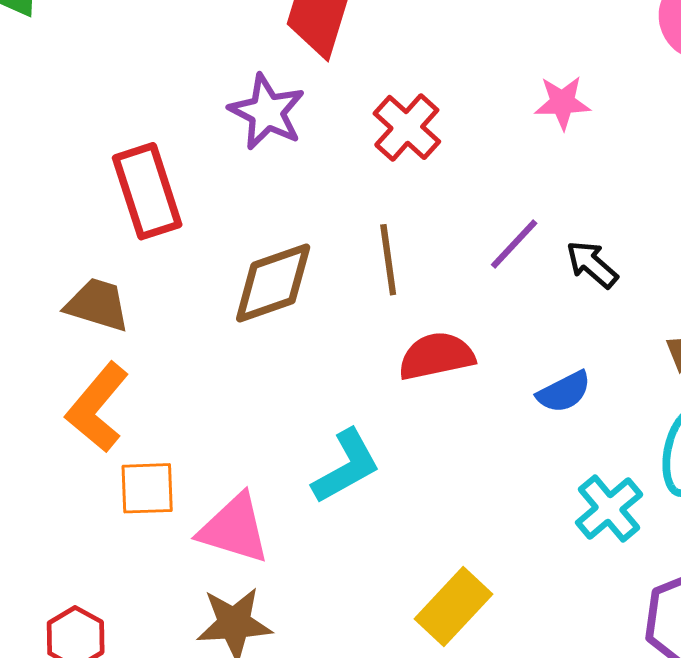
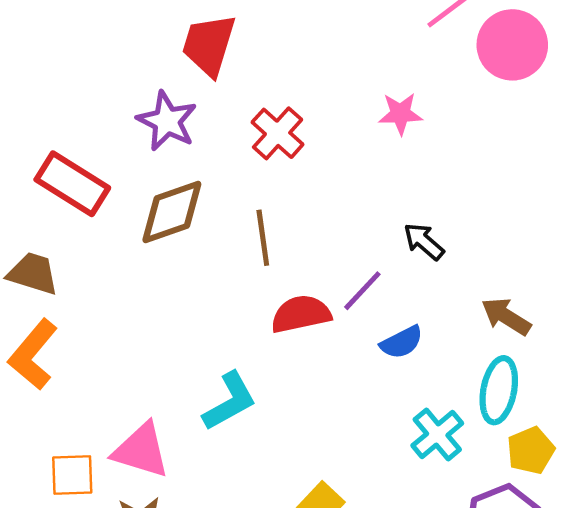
red rectangle: (147, 191) -> (72, 184), turned -40
purple line: (514, 244) -> (362, 291), moved
brown diamond: (273, 283) -> (172, 212), moved
orange square: (147, 488) -> (72, 475), moved

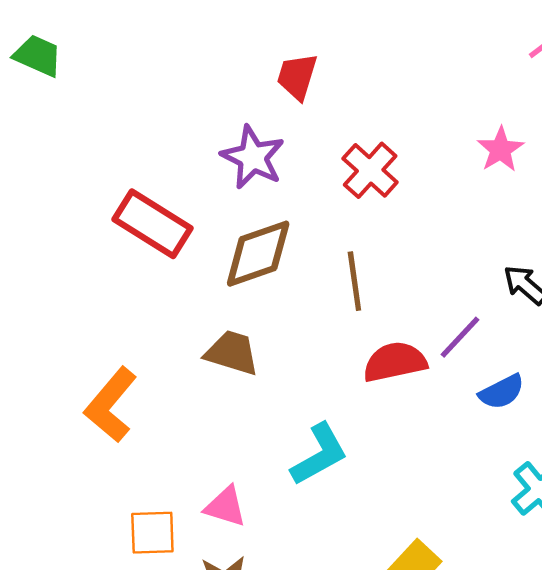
red trapezoid: (209, 45) -> (297, 77), size x0.7
pink star: (400, 114) -> (500, 149), turned -30
brown trapezoid: (33, 273) -> (232, 353), moved
pink triangle: (141, 450) -> (225, 507), size x0.7

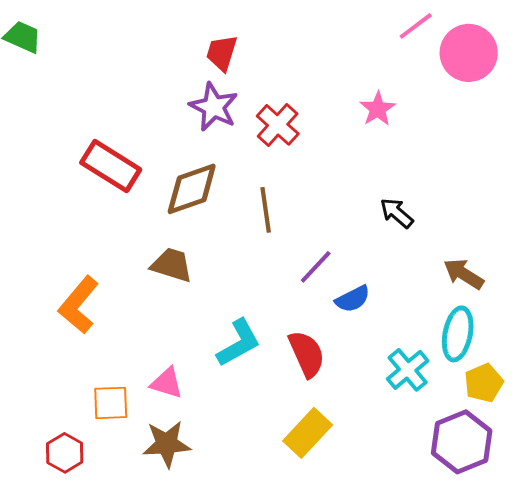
purple star: (253, 157) -> (214, 107), moved
purple line: (460, 337) -> (316, 267), moved
red semicircle: (395, 362) -> (307, 354), moved, turned 78
blue semicircle: (502, 392) -> (353, 299), moved

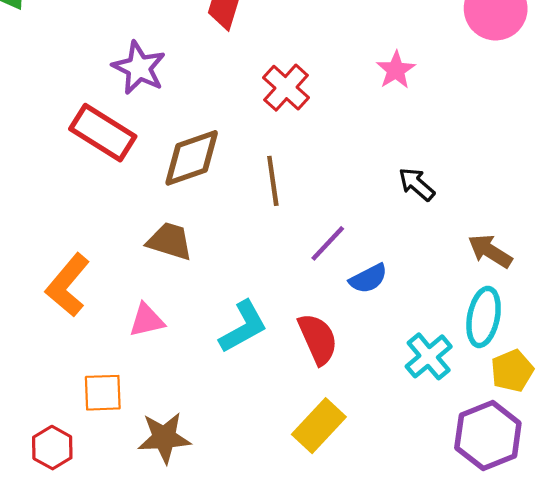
purple star: (214, 107) -> (139, 68), moved
pink triangle: (167, 383) -> (147, 320), moved, turned -30

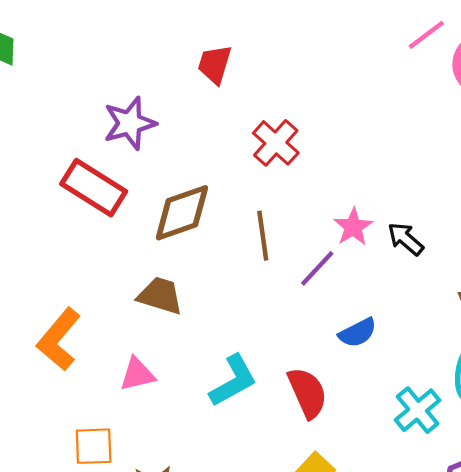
purple star: (139, 68) -> (130, 123), turned 30
pink star: (396, 70) -> (353, 227), moved
purple line: (328, 243) -> (317, 268), moved

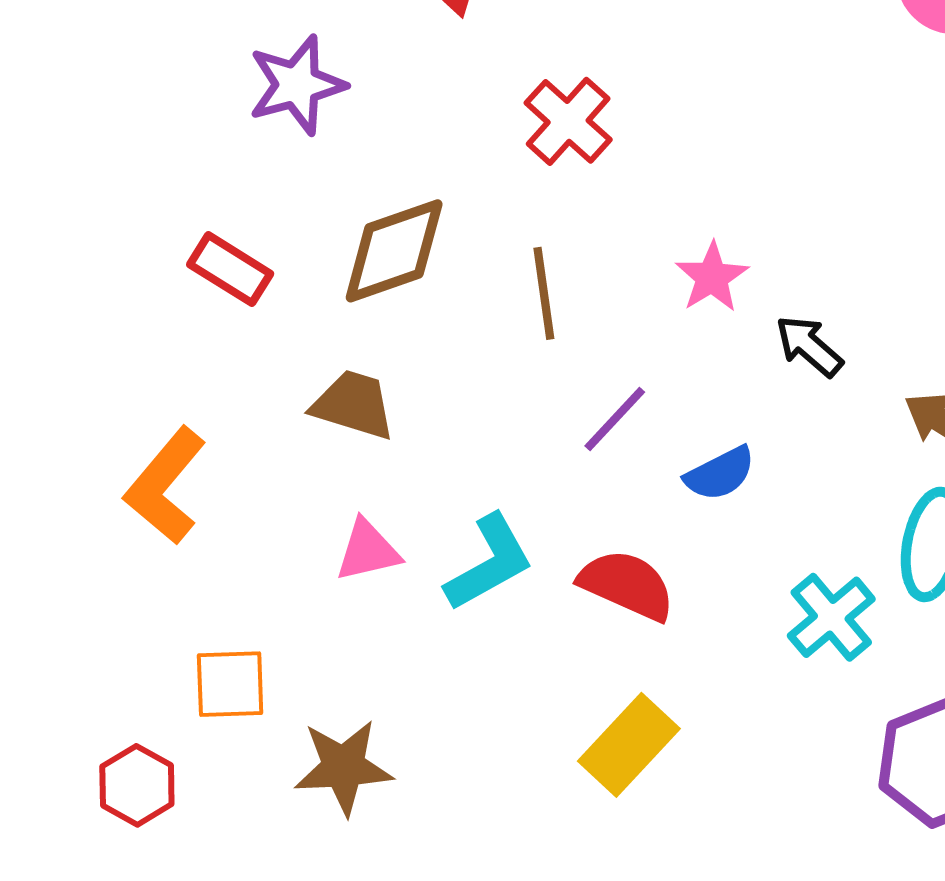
red rectangle: (94, 188) -> (230, 269), moved, size x0.7
black arrow: (406, 239) -> (809, 346), moved
purple line: (317, 268) -> (615, 419), moved
pink triangle: (137, 374) -> (368, 551), moved
red semicircle: (307, 393) -> (627, 585), turned -42

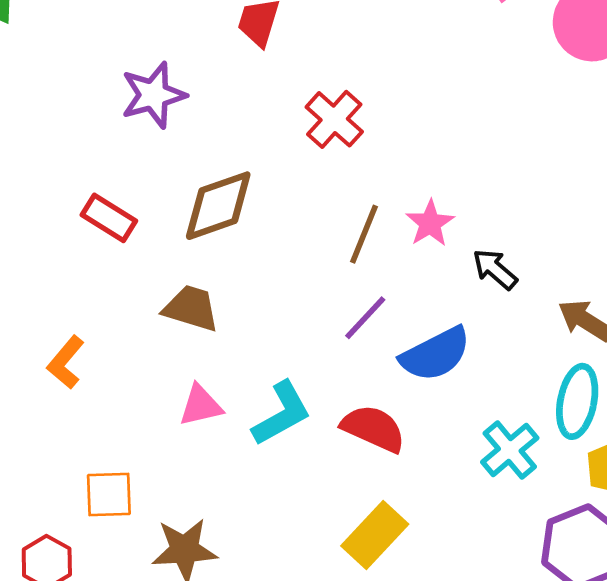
brown line: (544, 293) -> (364, 234), moved, turned 30
blue semicircle: (720, 474) -> (435, 354), size x1.5
orange L-shape: (165, 486) -> (66, 362), size x0.7

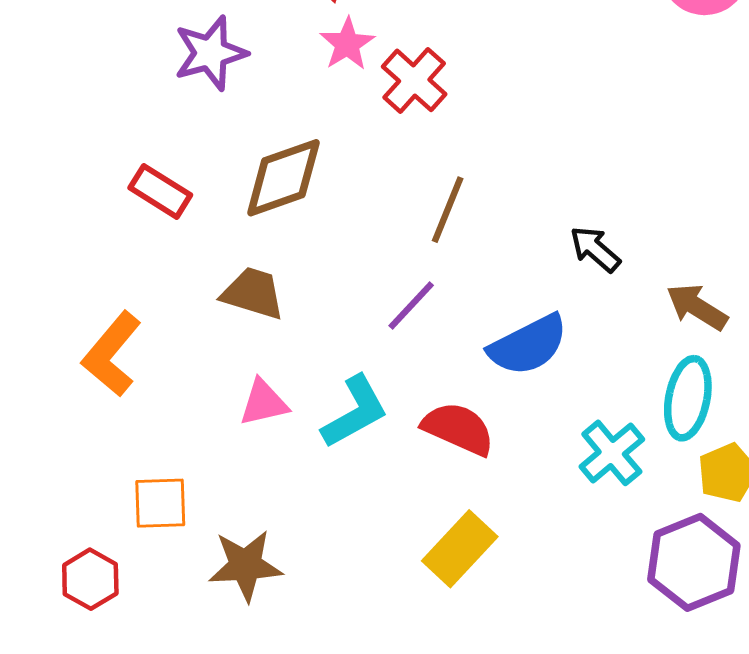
pink star: (430, 223) -> (347, 44), moved
purple line: (365, 318) -> (411, 305), moved
orange L-shape: (66, 362) -> (112, 354), size x1.4

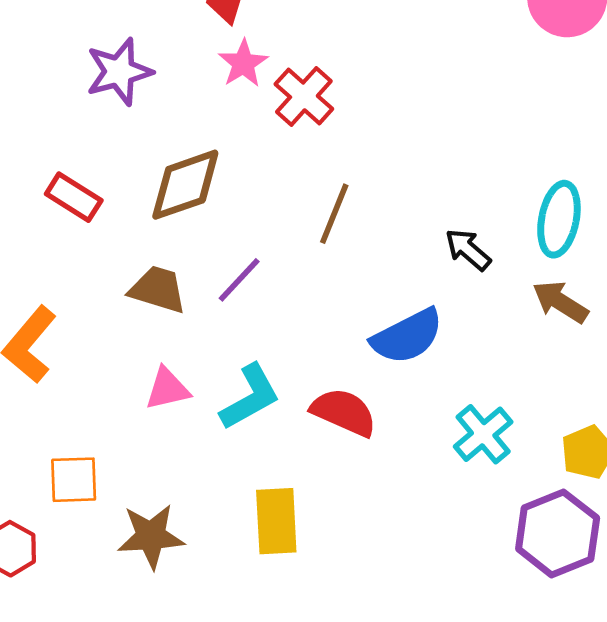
purple line: (411, 305) -> (239, 280), moved
cyan ellipse: (688, 398) -> (559, 219), moved
yellow rectangle: (460, 549) -> (276, 521), moved, turned -46

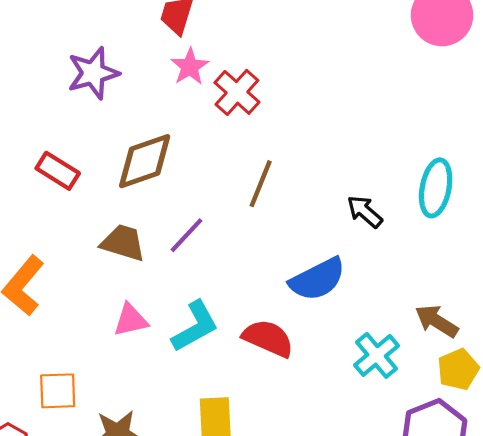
brown arrow: (560, 302) -> (437, 321), moved

